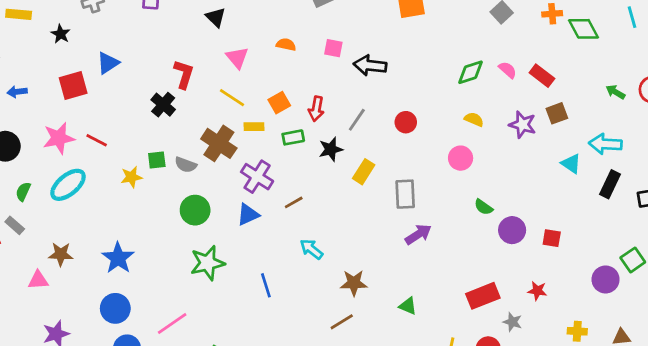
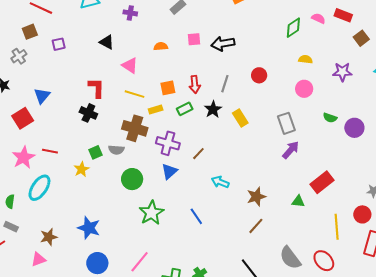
orange square: (279, 103) -> (168, 88), turned 35
purple star: (523, 125) -> (342, 72), moved
yellow rectangle: (364, 172) -> (240, 118), turned -48
gray rectangle: (405, 194) -> (286, 123), moved
red rectangle: (483, 296) -> (322, 182), moved

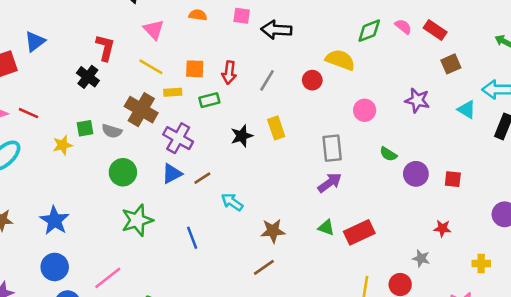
yellow semicircle: (305, 59) -> (340, 60), moved, size x1.6
black star: (213, 109) -> (242, 136), moved
brown line: (198, 154) -> (202, 178), moved
green triangle: (298, 201) -> (326, 228), moved

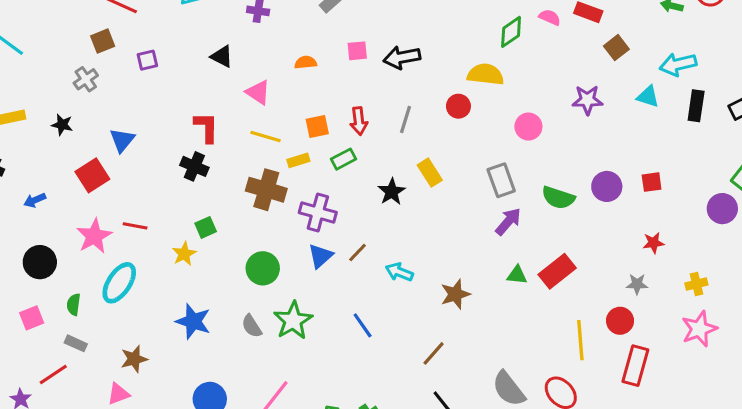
gray semicircle: (112, 131) -> (252, 326), moved, turned 54
green semicircle: (388, 154) -> (558, 198), moved, size x1.5
blue star: (54, 220) -> (193, 321), moved
yellow cross: (481, 263) -> (696, 284), moved
brown line: (264, 267) -> (434, 353), moved

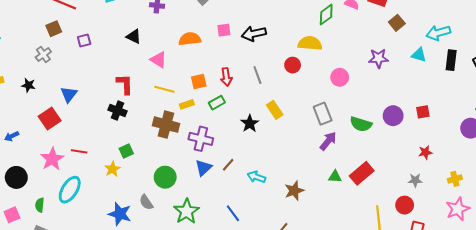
orange semicircle: (306, 62) -> (190, 39), size x1.5
gray line: (405, 119) -> (257, 75), turned -36
gray semicircle: (252, 326) -> (146, 202), moved

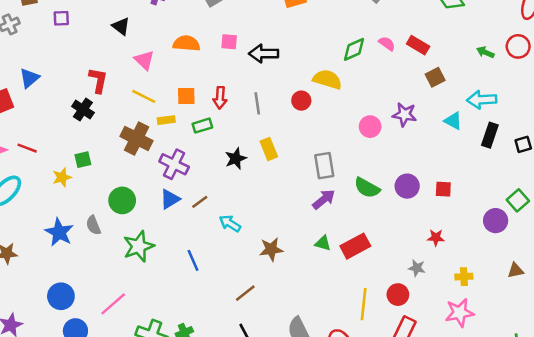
pink circle: (340, 77) -> (370, 127), moved

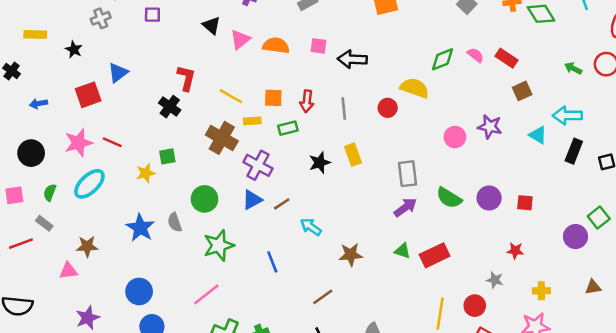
pink triangle: (144, 60) -> (240, 40), moved, turned 35
pink line: (113, 304) -> (206, 294), moved

